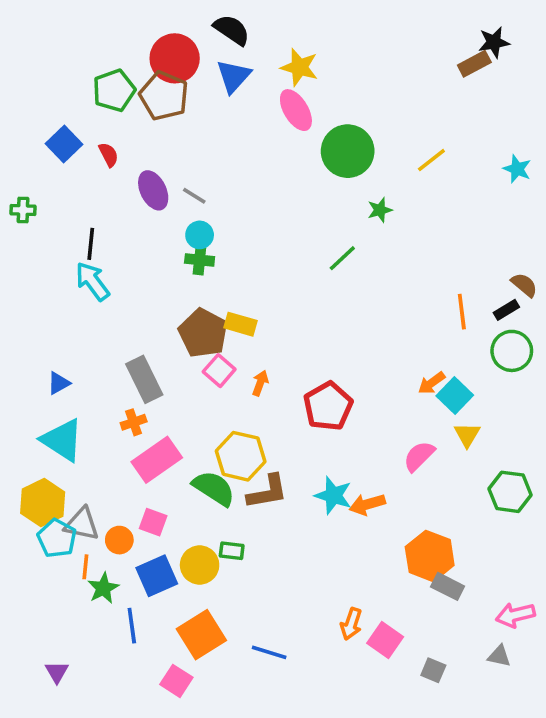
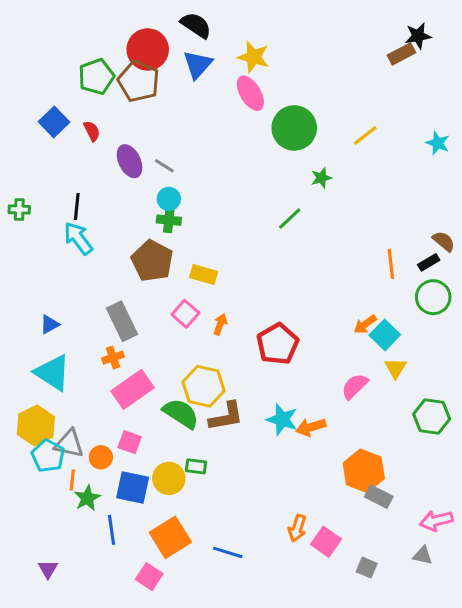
green cross: (23, 210) -> (19, 210), moved
brown pentagon: (203, 333) -> (152, 261), moved
blue square: (157, 576) -> (133, 487), turned 36

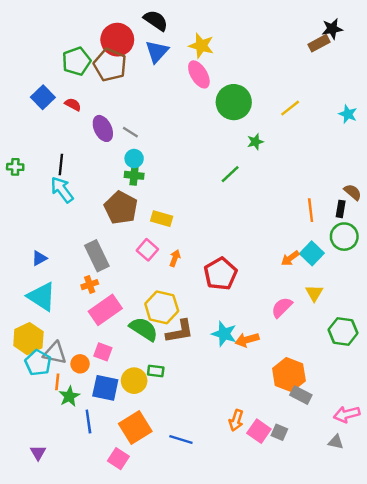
red semicircle: (92, 131) -> (73, 104), turned -35
black rectangle: (429, 262) -> (341, 209), turned -49
cyan square: (385, 335) -> (312, 253), moved
gray square: (367, 568) -> (279, 432), moved

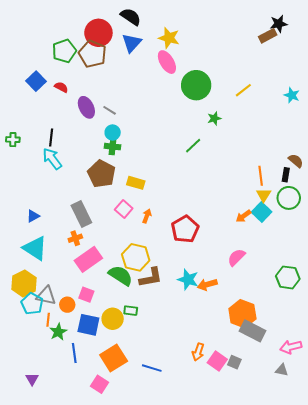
yellow triangle: (314, 293) -> (264, 195), moved
gray rectangle: (301, 395) -> (253, 331), size x1.4

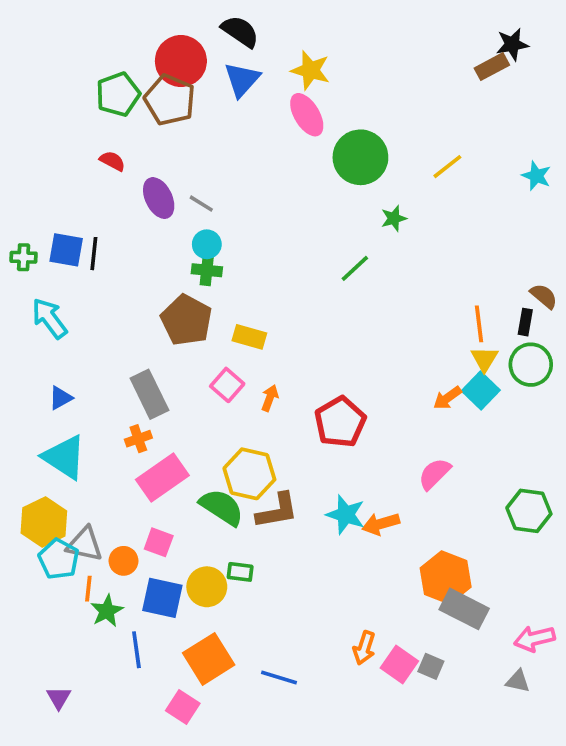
blue square: (36, 81) -> (66, 250), moved, turned -36
cyan arrow: (52, 159) -> (49, 318), moved

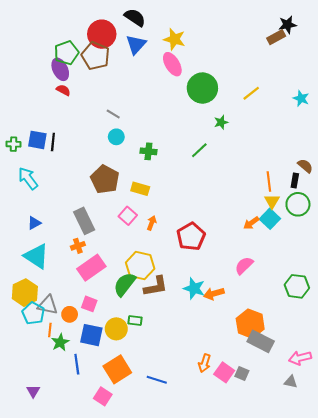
purple ellipse: (159, 198) -> (60, 69), moved
green cross: (207, 270) -> (148, 151), moved
green semicircle: (222, 507) -> (125, 284), turned -85

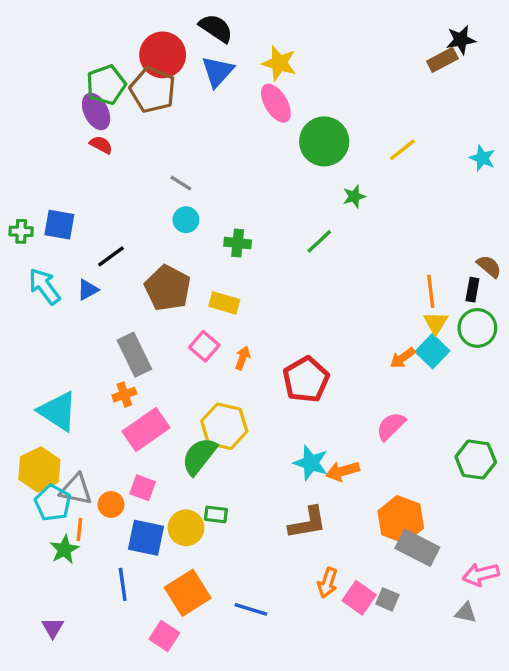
black line: (53, 142) -> (111, 256), moved, turned 48
blue triangle: (34, 223) -> (88, 290), moved
brown L-shape: (156, 286) -> (308, 523), moved
green star: (60, 342) -> (64, 549), moved

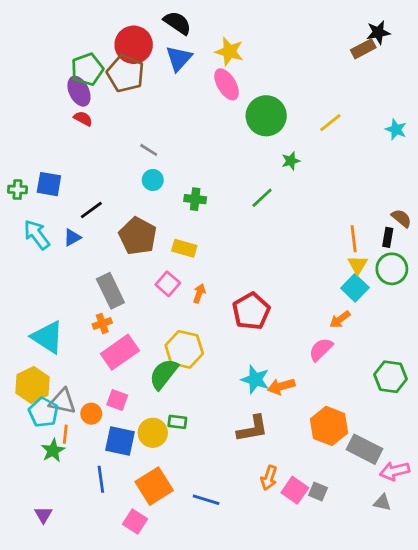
orange arrow: (402, 358) -> (340, 319), moved
gray rectangle: (417, 548) -> (365, 449), moved

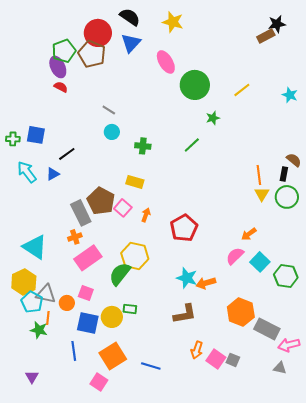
yellow star: (229, 52) -> (173, 22), moved
brown pentagon: (138, 236) -> (101, 201), moved
cyan square: (355, 288) -> (260, 262), moved
green star: (53, 451) -> (39, 330), turned -30

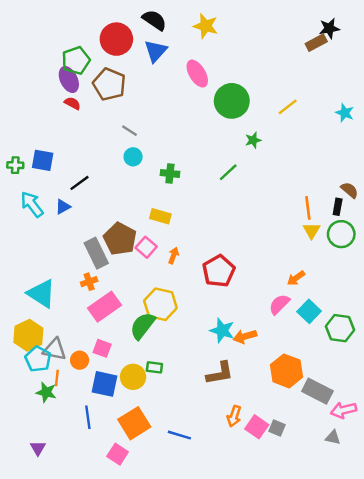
brown pentagon: (92, 54) -> (109, 84), moved

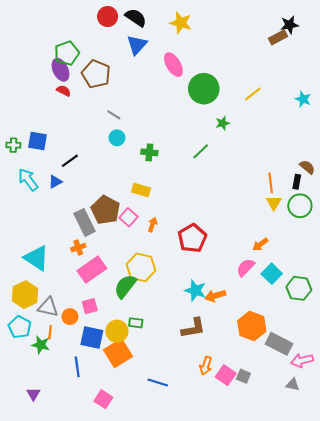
red circle: (116, 39) -> (108, 17), moved, size x0.7
pink square: (102, 348) -> (90, 306), turned -35
cyan pentagon: (38, 359) -> (20, 327), moved
orange square: (134, 423) -> (118, 353), moved

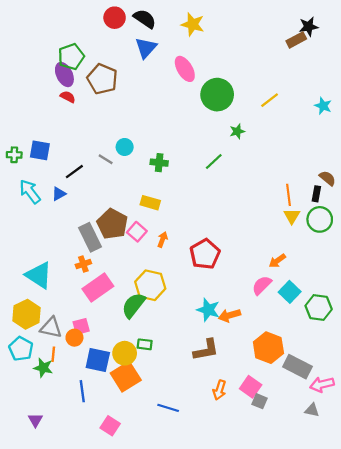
gray line: (114, 115) -> (106, 159), moved
pink square: (90, 306) -> (81, 326), moved
pink square: (226, 375) -> (251, 387), moved

